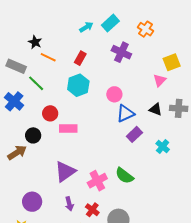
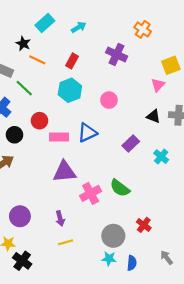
cyan rectangle: (110, 23) -> (45, 23), moved
blue triangle: (125, 113) -> (87, 133), moved
black circle: (33, 135) -> (14, 135), moved
purple triangle: (65, 172) -> (64, 172), moved, turned 30
red cross: (92, 210) -> (144, 225), moved

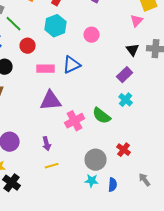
black triangle: (154, 116) -> (133, 50), turned 32
red circle: (39, 121) -> (28, 46), moved
purple rectangle: (131, 143) -> (125, 75), moved
cyan cross: (161, 157) -> (126, 100), moved

